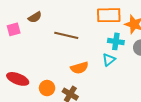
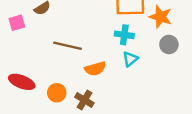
brown line: (66, 35) -> (68, 46), moved
cyan cross: (116, 41) -> (124, 35), moved

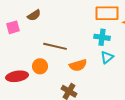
red ellipse: (22, 82) -> (17, 76), turned -30
orange circle: (57, 93) -> (40, 66), moved

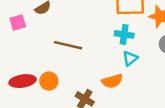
orange semicircle: (78, 65) -> (112, 81), moved
orange circle: (40, 66) -> (49, 81), moved

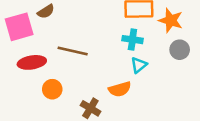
pink square: (18, 22) -> (19, 27), size x1.6
red ellipse: (23, 81) -> (32, 62), moved

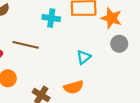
cyan cross: (132, 40) -> (51, 18), moved
orange semicircle: (120, 89) -> (74, 87), moved

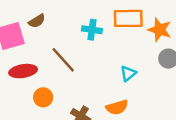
brown line: (26, 45) -> (63, 60), turned 35

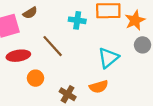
orange star: (160, 30) -> (135, 20), turned 30
cyan triangle: (128, 74) -> (108, 58), size x1.5

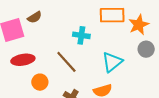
cyan cross: (77, 20) -> (81, 35), moved
brown line: (53, 46) -> (66, 62), moved

